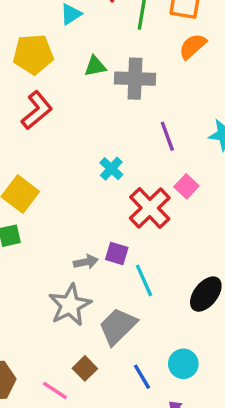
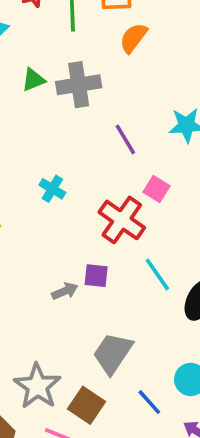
cyan cross: (111, 169) -> (52, 189), moved
cyan line: (144, 280) -> (157, 274), moved
gray star: (70, 305) -> (37, 386), moved
brown square: (85, 368) -> (86, 405), size x1.4

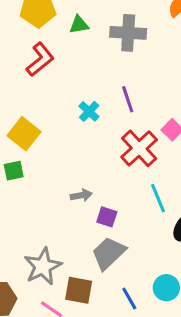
green triangle: (33, 80) -> (79, 25), moved
purple line: (125, 139) -> (128, 99), moved
purple square: (96, 276) -> (107, 217), moved
brown square: (86, 405) -> (79, 290), turned -36

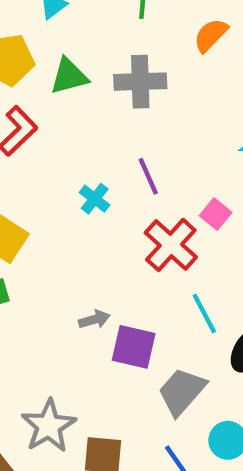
green triangle: (79, 25) -> (69, 76), size x1.4
purple square: (107, 217) -> (134, 347), size x1.5
gray trapezoid: (109, 253) -> (182, 391), moved

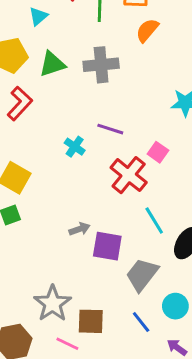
purple line: (148, 176) -> (110, 129), turned -45

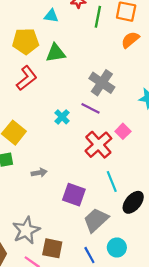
cyan triangle: (38, 16) -> (51, 16), turned 40
gray cross: (101, 65) -> (102, 83), moved, turned 30
gray arrow: (79, 229) -> (39, 173), moved

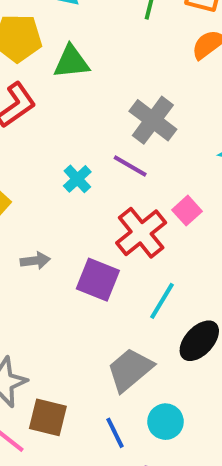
gray arrow: (39, 173) -> (35, 261), moved
cyan line: (112, 181) -> (162, 301), turned 50
purple square: (74, 195) -> (98, 280), moved

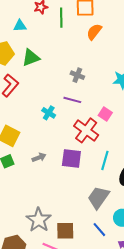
gray cross: (153, 120) -> (77, 75), size x0.6

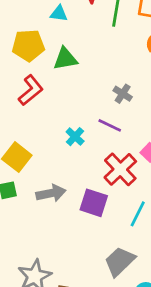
gray arrow: (39, 157) -> (51, 193), size x1.5

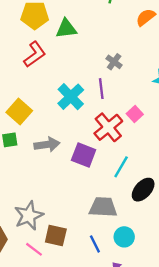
purple line: (110, 125) -> (101, 89), turned 54
cyan cross: (75, 137) -> (71, 97), size x1.6
gray trapezoid: (120, 261) -> (103, 207), turned 44

